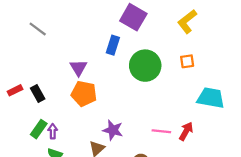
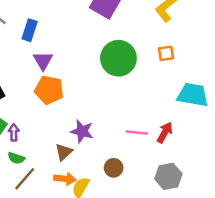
blue rectangle: (113, 45) -> (30, 30), moved

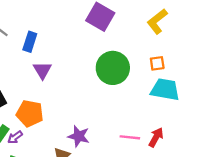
orange pentagon: (49, 90) -> (30, 113), moved
cyan trapezoid: (193, 95) -> (165, 90), moved
purple arrow: (14, 133) -> (15, 137), turned -126

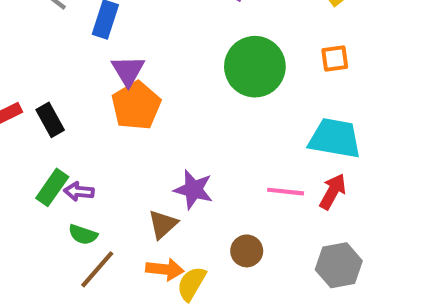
cyan trapezoid: (165, 90) -> (335, 138), moved
orange pentagon: (30, 113) -> (136, 106), moved, turned 30
purple arrow: (15, 137) -> (79, 192), turned 42

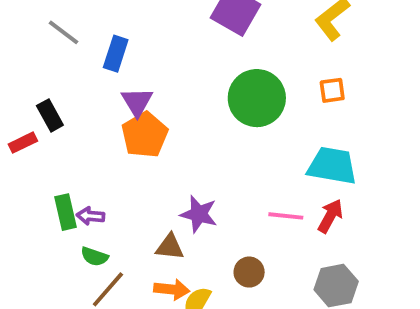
black rectangle: (50, 120) -> (50, 115), moved
green rectangle: (52, 187) -> (65, 212), turned -48
brown triangle: (163, 224) -> (170, 247), turned 48

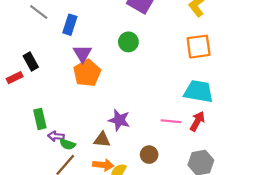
orange square: (332, 90) -> (199, 47), size x1.6
green circle: (257, 98) -> (128, 42), moved, size x0.6
purple arrow: (91, 216) -> (56, 136), moved
green semicircle: (94, 257) -> (67, 144), moved

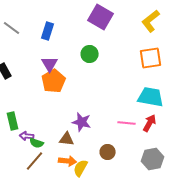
blue rectangle: (70, 25) -> (48, 31), moved

